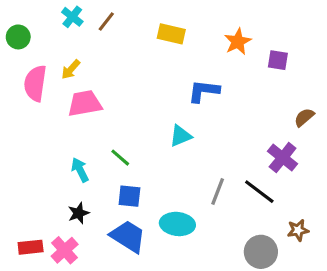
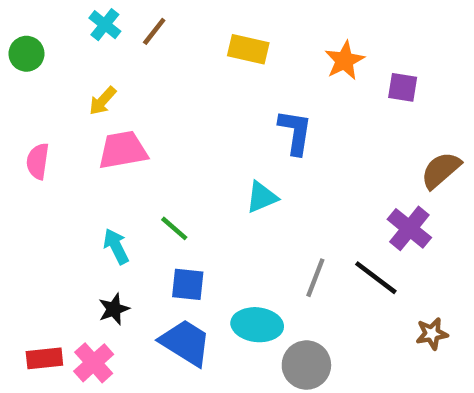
pink semicircle: (35, 83) -> (38, 161), moved, size x0.7
blue L-shape: (204, 91) -> (295, 132), turned 92
brown semicircle: (304, 117) -> (441, 170), size x1.4
gray circle: (261, 252) -> (306, 365), moved

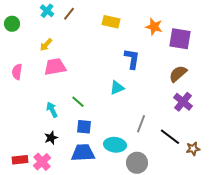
orange star: (344, 60) -> (154, 27), turned -30
purple square: (403, 87) -> (180, 39), size x1.6
brown semicircle: (441, 170) -> (178, 74), moved
black line: (376, 278) -> (170, 137), moved
blue trapezoid: (185, 343) -> (83, 153), turned -35

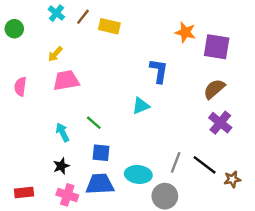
yellow rectangle: (111, 22) -> (109, 26), moved
gray line: (141, 124) -> (176, 162), moved
pink cross: (42, 162) -> (67, 195), moved, turned -30

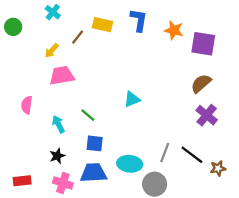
brown line: (83, 17) -> (78, 37), moved
blue L-shape: (159, 71) -> (139, 20), moved
pink semicircle: (20, 87) -> (27, 105), moved

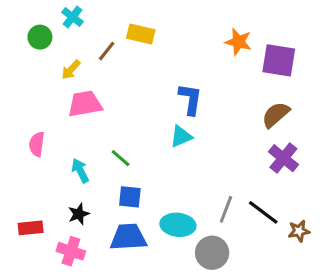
blue L-shape: (139, 20) -> (190, 99), moved
green circle: (13, 27) -> (40, 37), moved
red rectangle: (22, 181) -> (31, 228), moved
pink cross: (63, 183) -> (71, 251), moved

